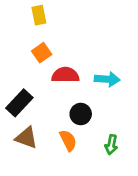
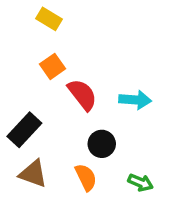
yellow rectangle: (39, 15) -> (49, 19), turned -48
red semicircle: (65, 75) -> (82, 95), turned 52
green arrow: (111, 145) -> (140, 183), turned -78

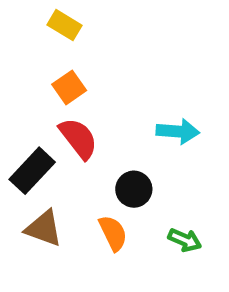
red semicircle: (82, 95) -> (78, 138), moved

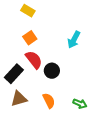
cyan arrow: (178, 131) -> (74, 40), moved, turned 114
black circle: (134, 189) -> (52, 71), moved
brown triangle: (44, 228) -> (19, 99), turned -36

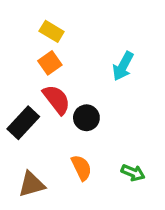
yellow rectangle: (28, 11) -> (52, 31), moved
brown triangle: (19, 99) -> (32, 184), moved

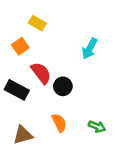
orange square: (50, 63) -> (20, 46), moved
black rectangle: (23, 123) -> (17, 90), turned 75

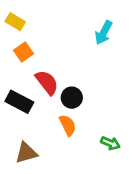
yellow rectangle: (37, 23) -> (15, 22), moved
cyan arrow: (90, 49) -> (104, 33), moved
orange semicircle: (59, 123) -> (68, 125), moved

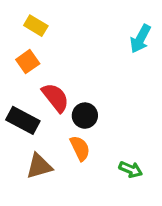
yellow rectangle: (15, 22) -> (36, 26), moved
cyan arrow: (104, 33) -> (140, 39), moved
brown triangle: (26, 153) -> (39, 166), moved

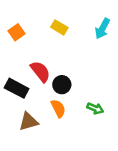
yellow rectangle: (36, 26) -> (59, 27), moved
orange square: (28, 62) -> (17, 32), moved
green arrow: (131, 169) -> (95, 108), moved

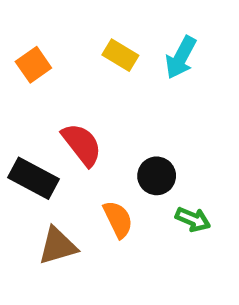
cyan arrow: (102, 29) -> (181, 58), moved
black circle: (62, 85) -> (157, 176), moved

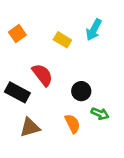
yellow rectangle: (120, 55) -> (62, 40), moved
orange semicircle: (118, 219) -> (72, 124), moved

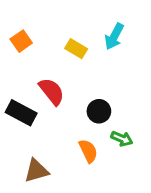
brown triangle: (30, 127) -> (36, 171), moved

